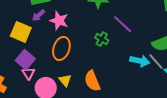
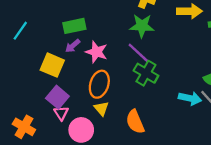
purple line: (123, 24) -> (138, 53), moved
green cross: (102, 39) -> (146, 73), size x1.5
yellow triangle: (65, 80) -> (101, 108), moved

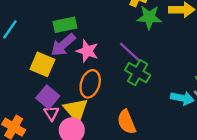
green star: (142, 26) -> (149, 17), moved
purple arrow: (73, 46) -> (63, 45), size x1.6
yellow triangle: (101, 108) -> (76, 110), moved, size x1.6

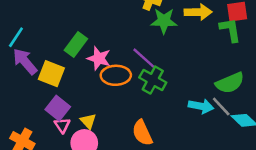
green rectangle: (65, 25) -> (76, 44), moved, turned -40
purple arrow: (63, 45) -> (25, 61), moved, turned 92
orange ellipse: (90, 84) -> (116, 75), moved, turned 72
yellow triangle: (76, 110) -> (88, 121), size x0.6

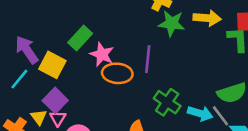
cyan line: (16, 37) -> (19, 79), moved
purple line: (144, 58) -> (148, 59), turned 48
green cross: (153, 80) -> (167, 102), moved
yellow triangle: (88, 121) -> (39, 117), moved

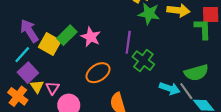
green rectangle: (80, 38) -> (67, 35), moved
orange ellipse: (117, 73) -> (98, 73), moved, turned -40
purple square: (55, 100) -> (28, 73), moved
green cross: (167, 102) -> (143, 61), moved

